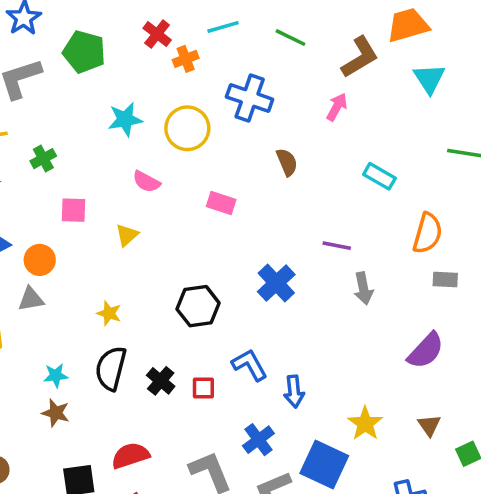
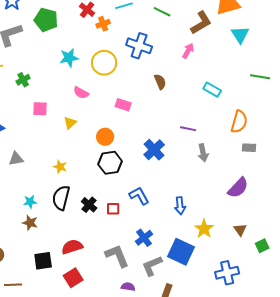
orange circle: (40, 260) -> (105, 137), moved
blue arrow: (294, 392) -> (180, 206), moved

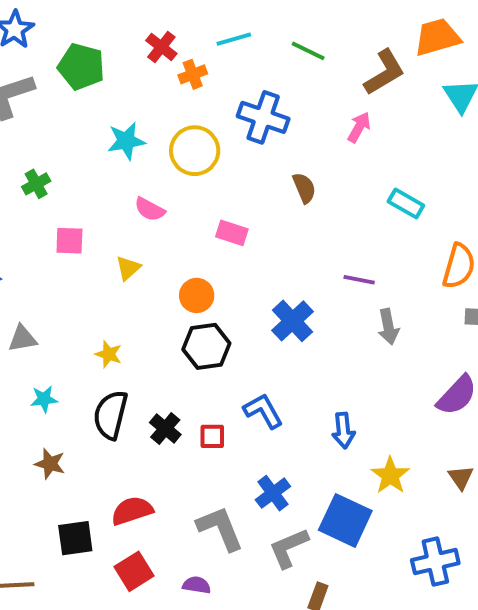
cyan star: (30, 202) -> (44, 399), moved
purple semicircle: (128, 287) -> (197, 585), moved

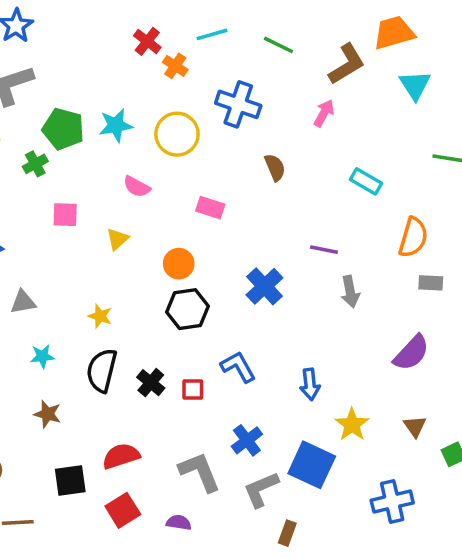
green pentagon: (81, 67) -> (63, 129), moved
orange cross: (193, 74) -> (175, 66), turned -35

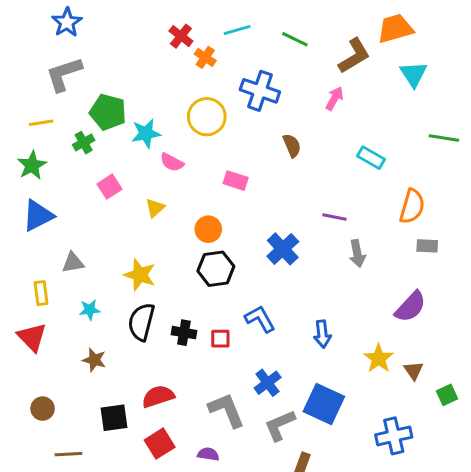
cyan star: (116, 125) -> (146, 133), moved
pink square: (65, 215) -> (109, 187), turned -35
yellow star: (100, 316) -> (140, 275), size x1.5
black cross: (151, 383) -> (184, 333), turned -30
yellow star: (352, 425) -> (379, 358), moved

